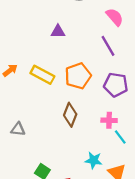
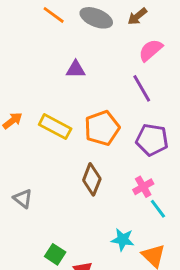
pink semicircle: (115, 17) -> (151, 50), turned -90
pink cross: (109, 120) -> (143, 187), turned -32
gray triangle: (18, 129) -> (23, 198), turned 32

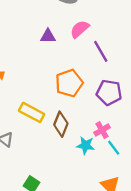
pink semicircle: (151, 50) -> (80, 29), moved
yellow rectangle: (55, 127) -> (32, 112), moved
cyan star: (123, 240) -> (86, 145), moved

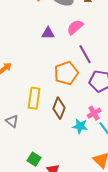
purple line: (101, 51) -> (85, 54), moved
yellow rectangle: (32, 112) -> (34, 98), turned 70

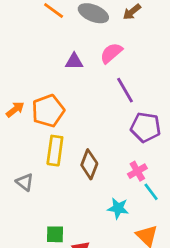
orange pentagon: (66, 73) -> (48, 111), moved
cyan star: (80, 126) -> (118, 208), moved
green square: (34, 159) -> (55, 234), turned -32

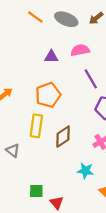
pink semicircle: (111, 53) -> (80, 50), turned 30
orange pentagon: (48, 111) -> (48, 95), moved
brown diamond: (89, 164) -> (63, 137), turned 35

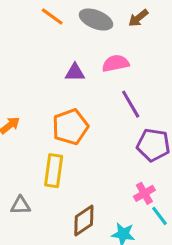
brown diamond: (63, 137) -> (84, 220), moved
gray triangle: (13, 150) -> (20, 205), turned -40

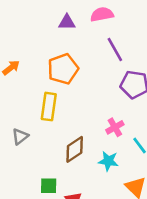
pink cross: (144, 193) -> (115, 127), moved
gray triangle: (20, 205) -> (20, 136), turned -36

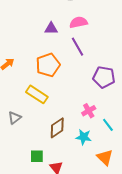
purple line: (115, 49) -> (77, 47), moved
yellow rectangle: (49, 107) -> (37, 94), turned -65

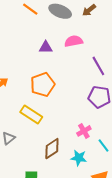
purple line: (77, 47) -> (98, 66), moved

